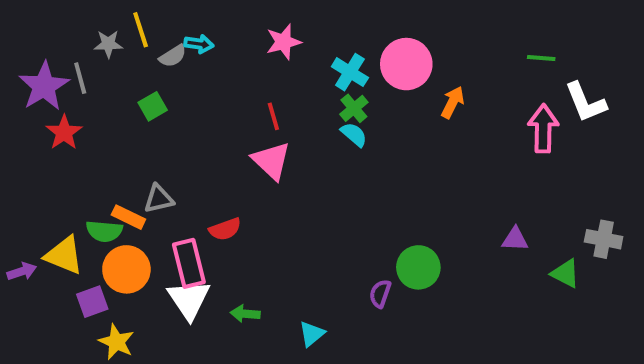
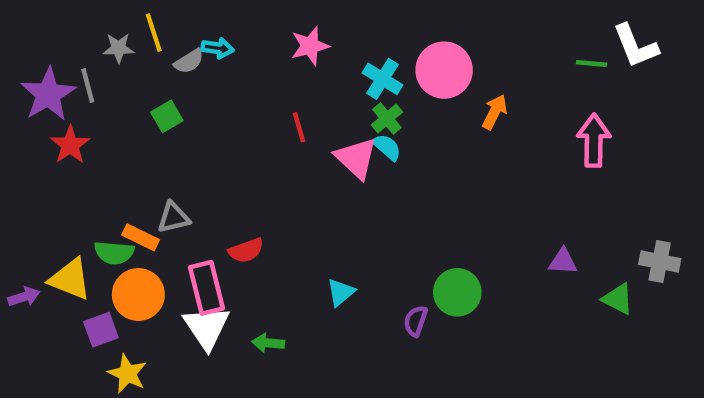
white L-shape: (585, 102) -> (635, 46), moved
pink triangle: (271, 161) -> (356, 158), moved
cyan triangle: (312, 334) -> (341, 292), moved

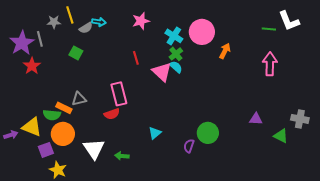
green square: (167, 116) -> (76, 53), turned -32
pink rectangle: (207, 288) -> (119, 94), moved

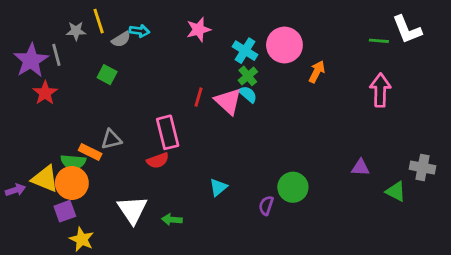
red line: (136, 58) -> (199, 97), moved, turned 32
orange circle: (63, 134) -> (72, 183), moved

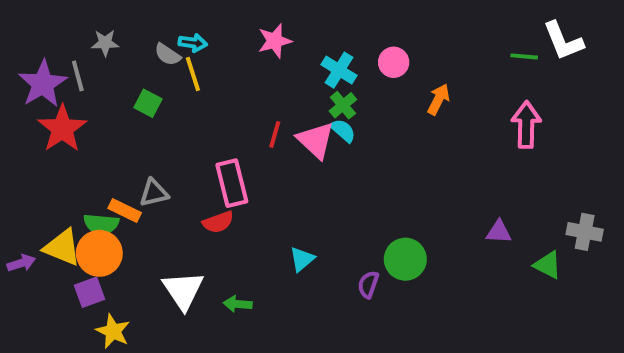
yellow line: (99, 21) -> (193, 74), moved
gray semicircle: (121, 39) -> (168, 54), turned 66
pink circle: (284, 45) -> (394, 62), size x0.6
red star: (45, 93) -> (62, 129), size x1.4

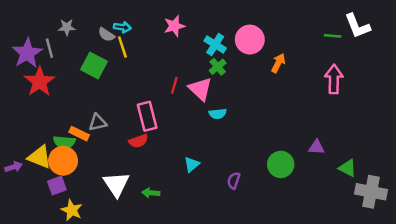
pink circle: (394, 62) -> (250, 40), size x1.5
green square: (148, 103) -> (94, 66), size x1.5
cyan semicircle: (343, 131) -> (218, 114), moved, turned 133
gray cross: (585, 232) -> (371, 192), moved, size x1.4
green circle: (405, 259) -> (281, 164), moved

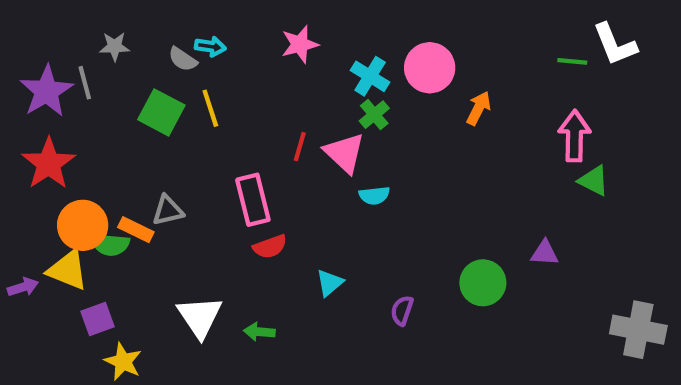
yellow line: (122, 47) -> (210, 108), moved
red star: (40, 82) -> (49, 164), moved
red semicircle: (138, 141) -> (270, 247), moved
orange circle: (63, 161) -> (83, 225), moved
green triangle: (347, 168) -> (594, 181), moved

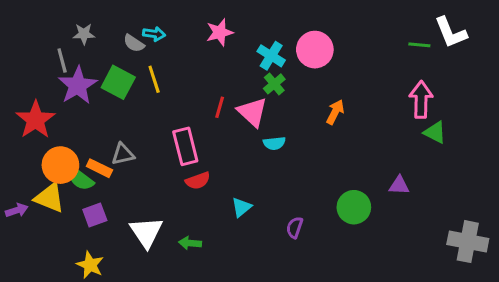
purple star: (46, 91) -> (78, 85), moved
orange arrow: (479, 108) -> (335, 112), moved
green semicircle: (110, 244) -> (81, 179), turned 32
purple square: (98, 319) -> (95, 215), moved

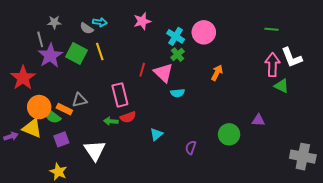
white L-shape: (451, 32) -> (292, 58), moved
green arrow: (190, 243) -> (111, 121), moved

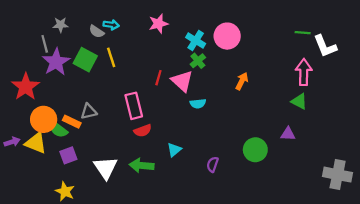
white L-shape: (292, 58) -> (325, 46), moved
green triangle: (282, 86) -> (299, 101), moved
green arrow: (111, 121) -> (142, 166), moved, size x1.5
purple arrow: (11, 136) -> (12, 142), moved

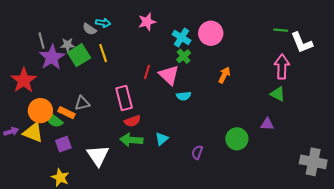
gray star: (60, 25) -> (68, 45), moved
green square: (85, 60) -> (79, 55), turned 30
green arrow: (142, 166) -> (131, 140), moved

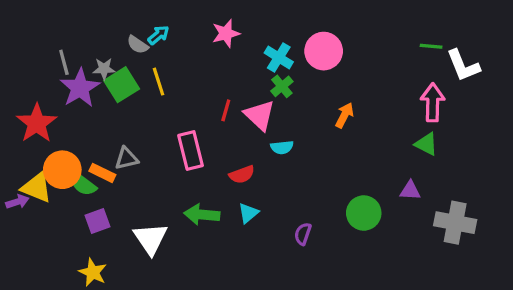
cyan arrow: (103, 23) -> (158, 35), turned -48
red semicircle: (132, 121) -> (242, 175), moved
yellow triangle: (33, 133) -> (37, 187), moved
gray cross: (313, 162) -> (455, 223), moved

